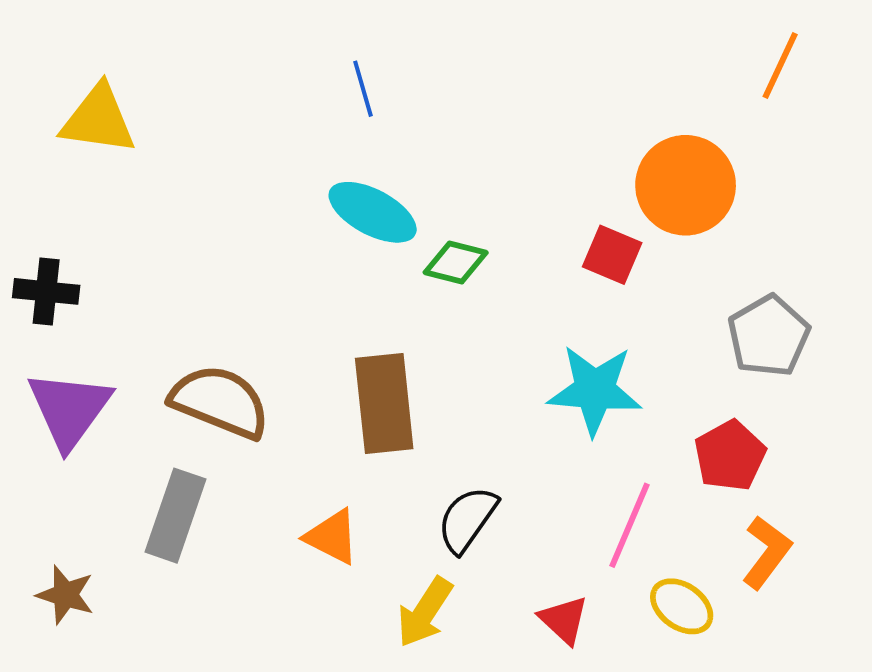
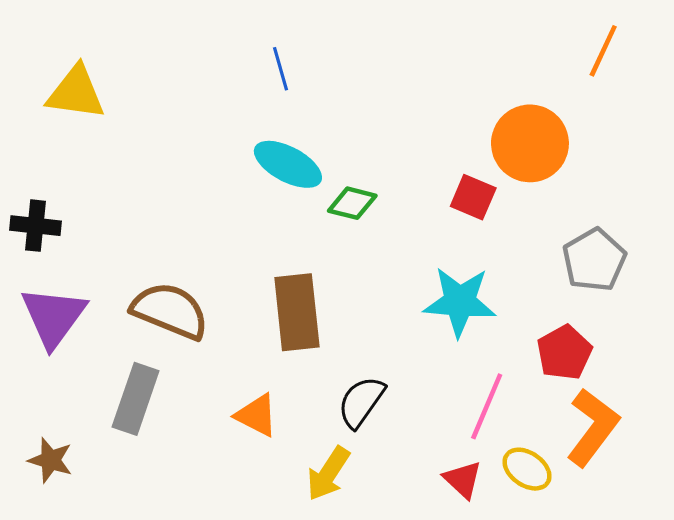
orange L-shape: (767, 552) -> (593, 427), size x1.4
red triangle: (564, 620) -> (463, 480), moved

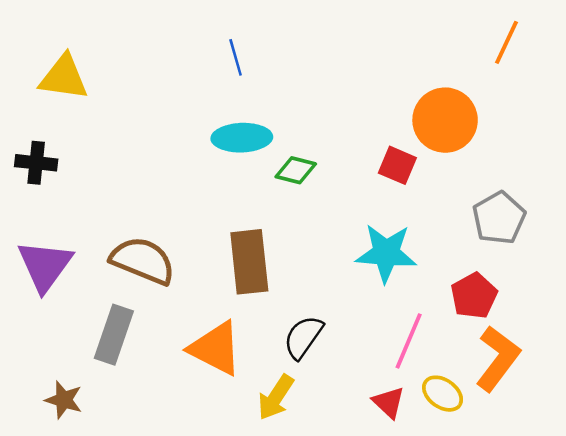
cyan ellipse: (288, 164) -> (242, 138), turned -30
black cross: (36, 226) -> (36, 163), moved
orange triangle: (257, 415) -> (215, 348), size x1.5
brown star: (50, 460) -> (64, 400), moved

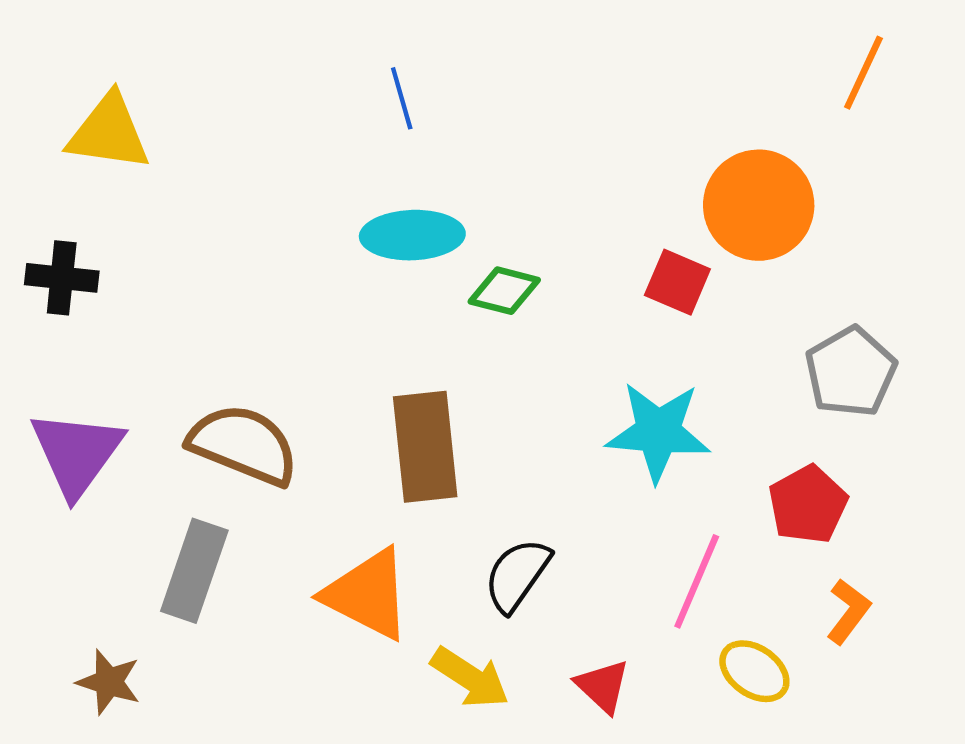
orange L-shape: (498, 358) -> (848, 611), size x0.6
yellow arrow: (276, 397) -> (470, 678), turned -90
red triangle: (389, 402) -> (603, 686), moved

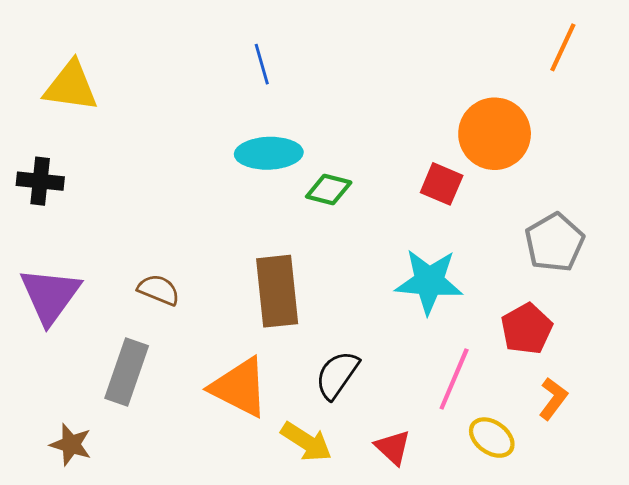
brown semicircle: (243, 445) -> (159, 290), size x0.6

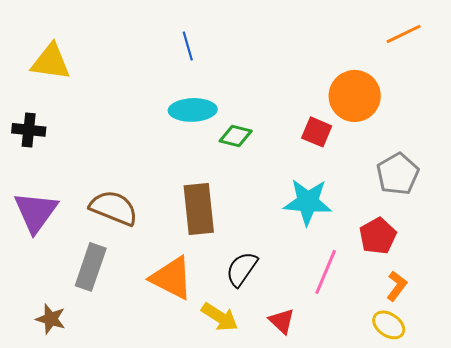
orange line: (563, 47) -> (404, 34), turned 39
brown semicircle: (159, 290) -> (114, 208), size x1.6
yellow ellipse: (492, 438) -> (389, 325), moved

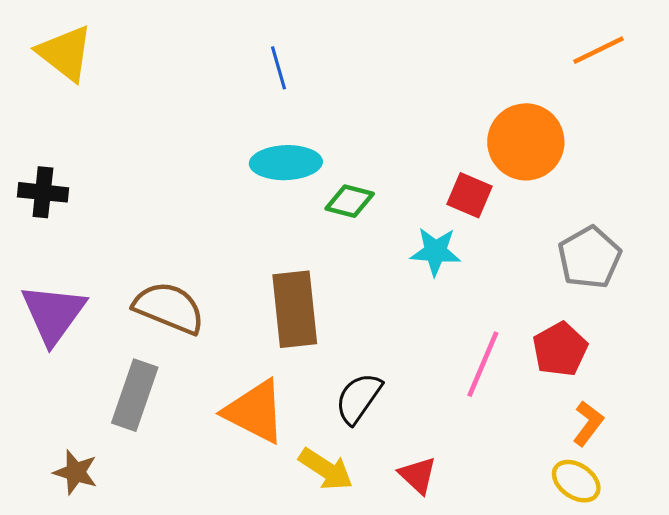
yellow triangle: (51, 62) -> (65, 53), moved, turned 30
cyan star: (308, 202) -> (435, 252), moved, size x0.7
pink line: (326, 272) -> (483, 364), moved

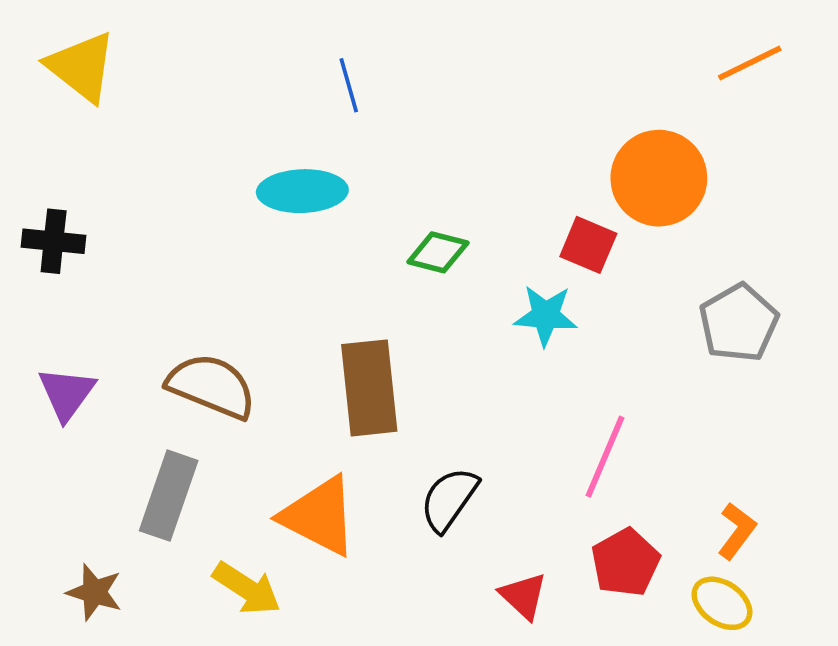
cyan ellipse: (286, 163) -> (302, 191), moved
purple triangle: (53, 314) -> (67, 393), size x0.7
red pentagon: (560, 349) -> (625, 562), moved
yellow arrow: (326, 469) -> (247, 588), moved

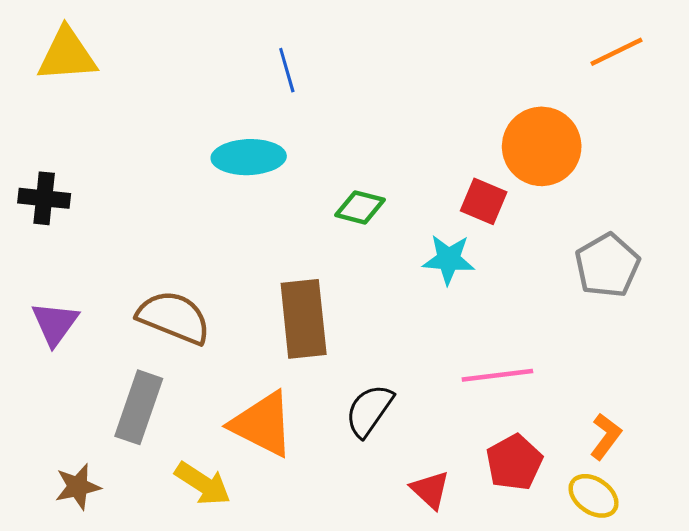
yellow triangle: (81, 67) -> (67, 55), turned -42
pink line: (605, 457) -> (497, 375), turned 60
brown star: (94, 592) -> (78, 487), turned -30

